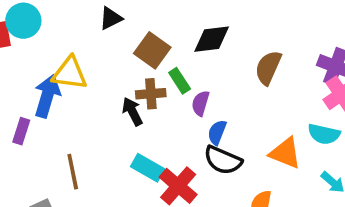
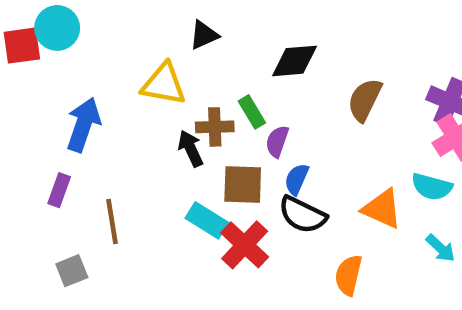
black triangle: (111, 18) -> (204, 35), moved
brown square: (152, 50) -> (243, 184), moved, turned -36
yellow triangle: (70, 73) -> (164, 84), moved
purple rectangle: (21, 131) -> (59, 190), moved

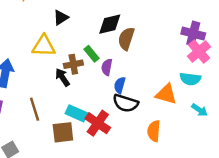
brown semicircle: (365, 100) -> (126, 39), moved
brown square: (243, 184) -> (63, 132), moved
brown line: (112, 222) -> (35, 109), moved

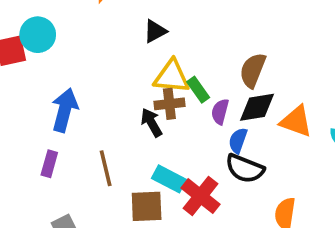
black diamond: (110, 24) -> (257, 107), moved
yellow triangle: (44, 46) -> (172, 77), moved
orange triangle: (166, 94) -> (296, 121), moved

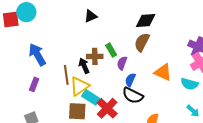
yellow triangle: (172, 77) -> (79, 86), moved, turned -45
black diamond: (257, 107) -> (146, 21), moved
blue arrow: (65, 110) -> (37, 55), turned -50
purple rectangle: (49, 164) -> (34, 84), moved
brown line: (106, 168) -> (66, 75), moved

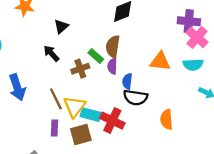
brown semicircle: (142, 42) -> (113, 46), moved
blue arrow: (37, 55) -> (17, 87), turned -150
black arrow: (84, 66) -> (51, 53), moved
purple rectangle: (34, 84) -> (54, 128), moved

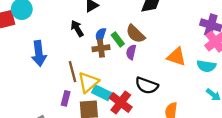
brown semicircle: (113, 46) -> (135, 34), turned -66
blue semicircle: (127, 81) -> (101, 35), moved

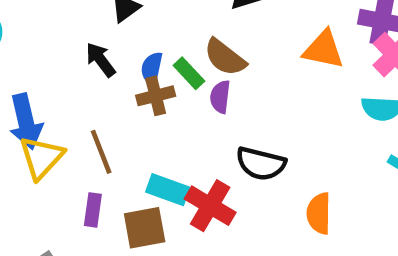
orange triangle: (176, 57) -> (324, 50), moved
yellow triangle: (88, 82) -> (42, 157), moved

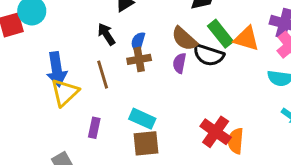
green rectangle: (189, 73) -> (221, 34), moved, size x1.4
brown line: (101, 152) -> (103, 75), moved
black semicircle: (261, 164) -> (209, 55), moved
red cross: (210, 206) -> (216, 132), moved
brown square: (145, 228) -> (146, 143), moved

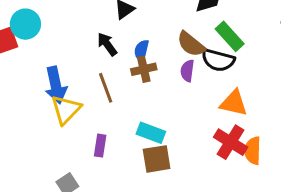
orange triangle: (246, 39) -> (234, 103), moved

